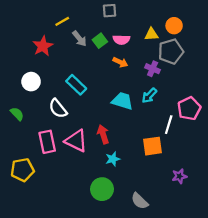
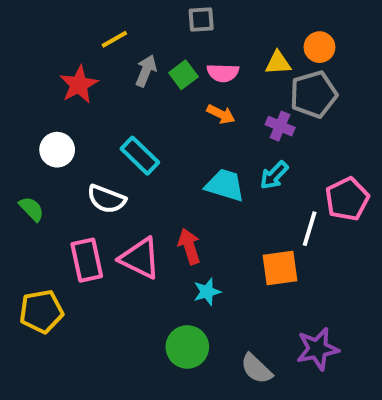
gray arrow: (79, 39) -> (146, 71), turned -119
white semicircle: (58, 108) -> (106, 199), turned -30
purple star: (179, 176) -> (318, 349), moved, size x1.5

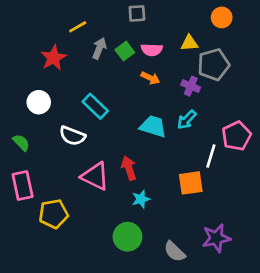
orange circle: (320, 47) -> (222, 17), moved
pink rectangle: (87, 260) -> (23, 186), moved
yellow pentagon: (41, 311) -> (54, 214), moved

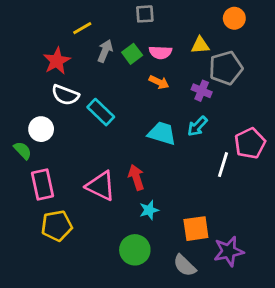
white circle: (39, 102) -> (41, 129), moved
white semicircle: (72, 136) -> (65, 95), moved
orange square: (191, 183) -> (196, 229), moved
pink rectangle: (23, 186) -> (42, 184), moved

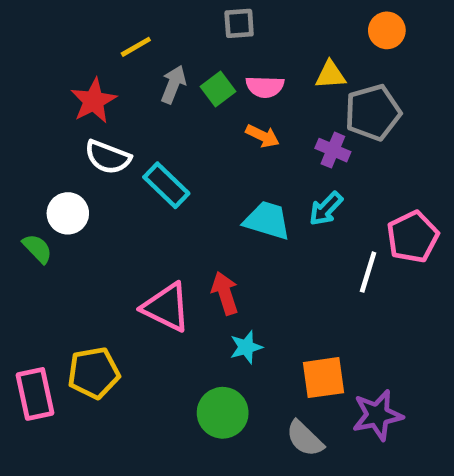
pink rectangle: (42, 184) -> (35, 394), moved

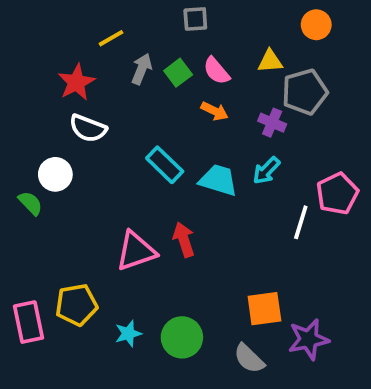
pink semicircle: (265, 87) -> (216, 71), turned 48
cyan rectangle: (166, 185) -> (165, 165), moved
pink triangle: (166, 307) -> (136, 251), turned -45
cyan star: (246, 347) -> (128, 334), moved

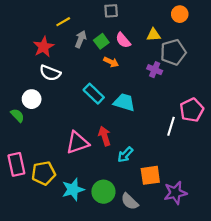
orange arrow: (215, 111) -> (111, 62), moved
cyan arrow: (266, 171) -> (125, 155), moved
pink rectangle: (28, 322) -> (16, 164), moved
cyan star: (128, 334) -> (73, 189), size x1.5
gray semicircle: (249, 359) -> (130, 201), moved

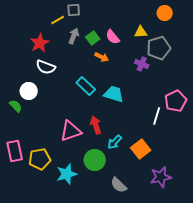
gray square: (111, 11) -> (74, 10), moved
orange square: (150, 175) -> (141, 149), moved, turned -30
green circle: (103, 192) -> (95, 160), moved

